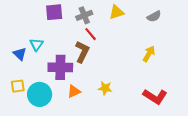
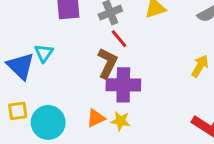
blue triangle: (20, 54) -> (21, 66), size x1.5
purple cross: (60, 67) -> (123, 85), moved
yellow star: (105, 88) -> (120, 121), moved

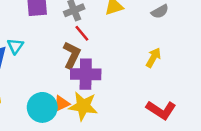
yellow star: (120, 121) -> (83, 106), size x1.6
cyan circle: (48, 122) -> (42, 107), moved

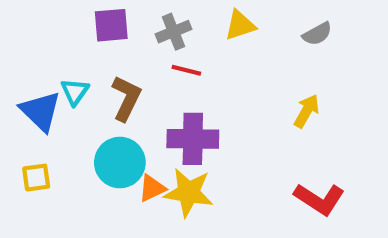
red line: (82, 33) -> (186, 70), turned -36
brown L-shape: (72, 55) -> (126, 98), moved
cyan circle: (42, 107) -> (120, 163), moved

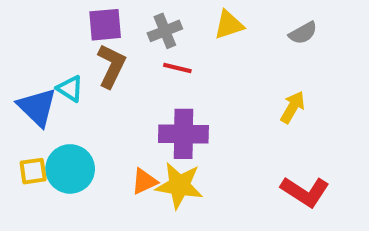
cyan triangle: (75, 92) -> (70, 89), turned -32
brown L-shape: (126, 98) -> (111, 66), moved
cyan circle: (120, 163) -> (70, 169), moved

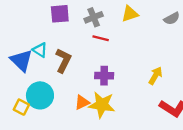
brown L-shape: (111, 66) -> (63, 60), moved
yellow arrow: (293, 107) -> (155, 76), moved
purple cross: (183, 134) -> (104, 76), size x0.7
yellow square: (33, 171) -> (21, 107), moved, turned 35

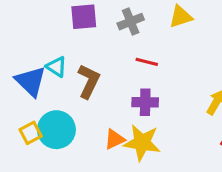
red line: (101, 38) -> (147, 62), moved
yellow square: (21, 107) -> (31, 133), moved, turned 35

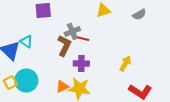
gray cross: (131, 22) -> (72, 32), moved
brown L-shape: (89, 81) -> (64, 46), moved

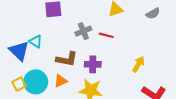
red line: (82, 39) -> (106, 35), moved
brown L-shape: (64, 46) -> (67, 59), moved, turned 75
orange triangle: (62, 87) -> (61, 81), moved

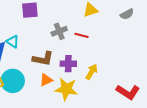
yellow arrow: (138, 64) -> (92, 72), moved
orange triangle: (61, 81) -> (46, 80), moved

